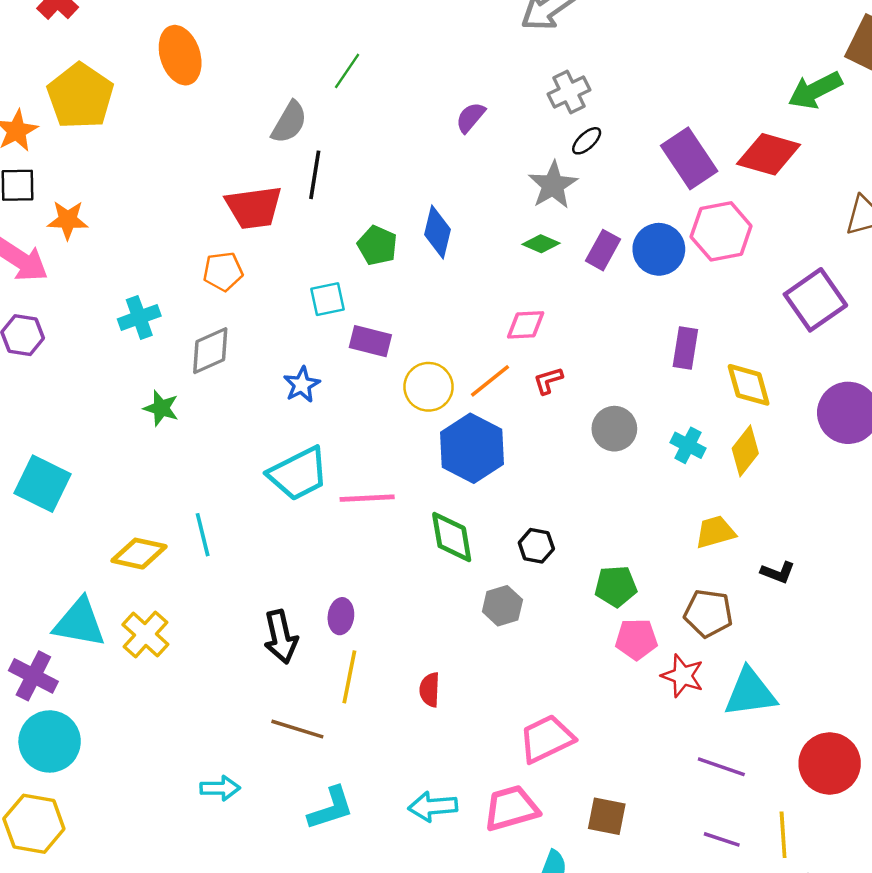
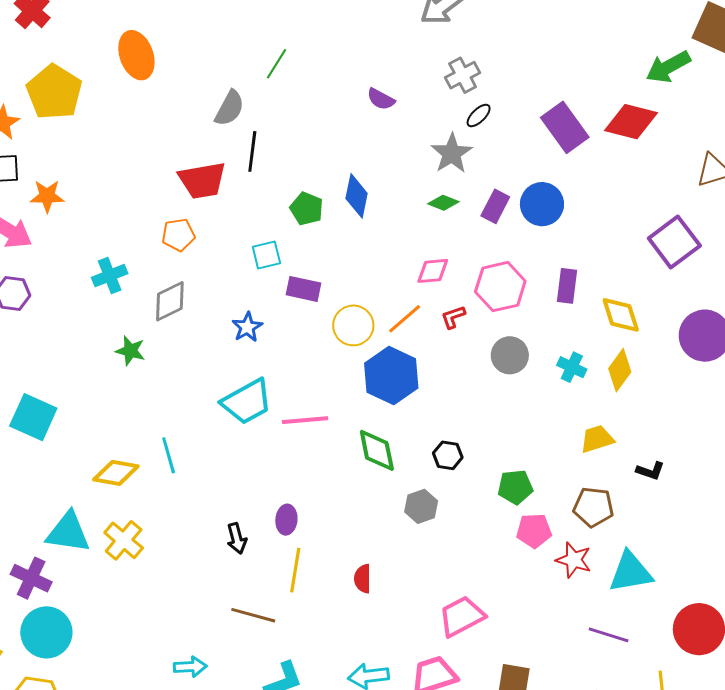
purple semicircle: (470, 117) -> (381, 99), turned -100
pink hexagon: (721, 231) -> (500, 287), moved
black arrow: (281, 637) -> (237, 539), size x0.7

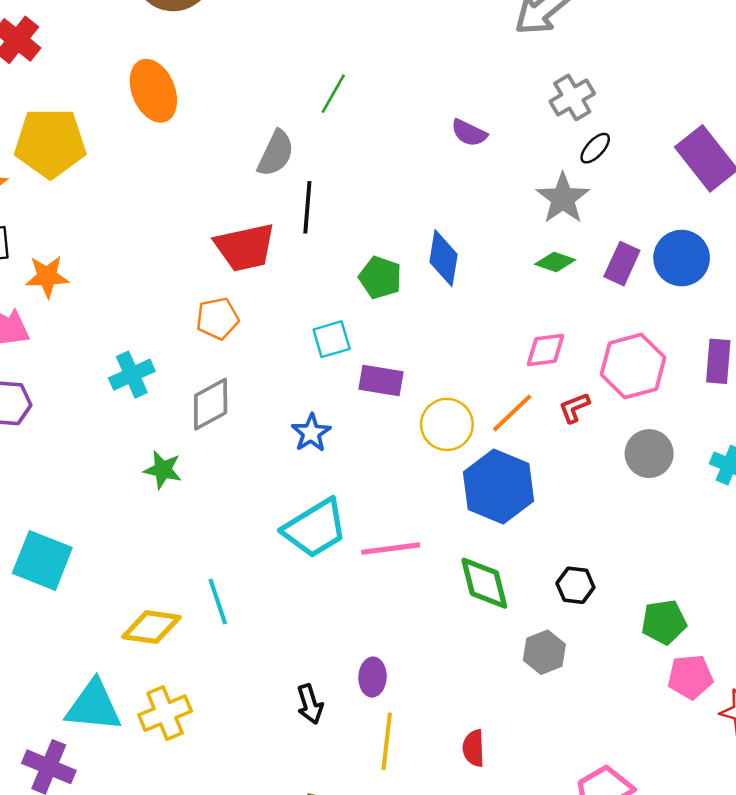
yellow pentagon: (54, 92) -> (50, 143), turned -30
yellow cross: (124, 540) -> (165, 713), turned 30

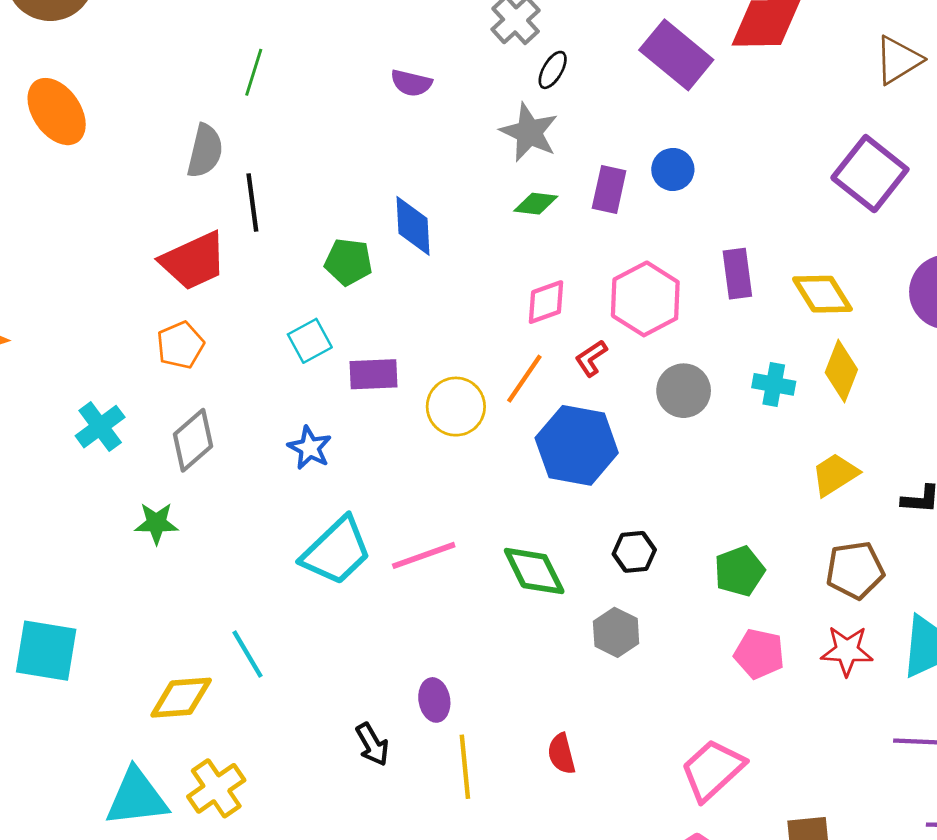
blue circle: (682, 258) -> (673, 169), size x0.7
blue hexagon: (499, 486) -> (577, 445), moved
pink pentagon: (690, 677) -> (759, 654), moved, turned 30

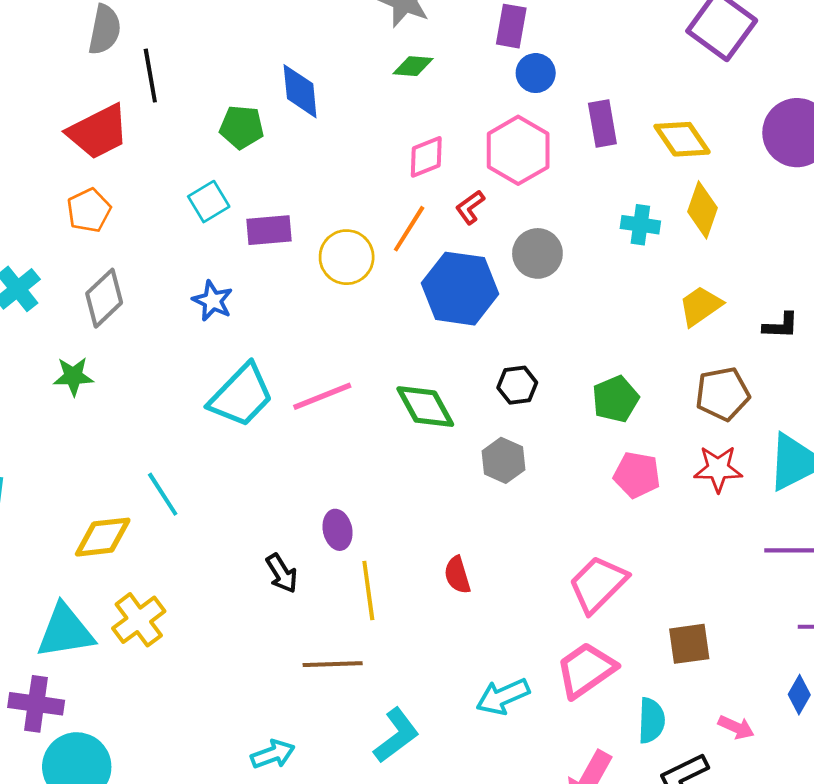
blue circle: (673, 169) -> (536, 73), moved
purple rectangle: (609, 190) -> (511, 26), moved
gray circle: (684, 391) -> (537, 253), moved

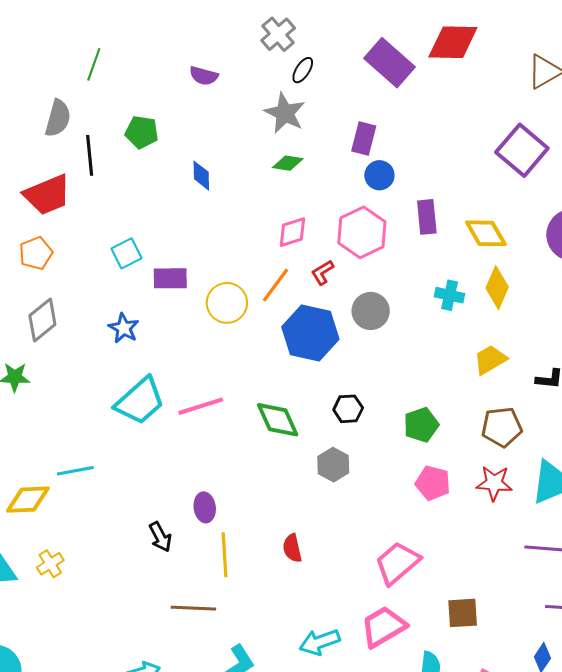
blue diamond: (300, 91) -> (201, 176), size x0.7
green pentagon: (242, 127) -> (142, 132), moved
cyan line: (163, 494) -> (75, 471), turned -72
yellow cross: (139, 620) -> (50, 564), size x0.7

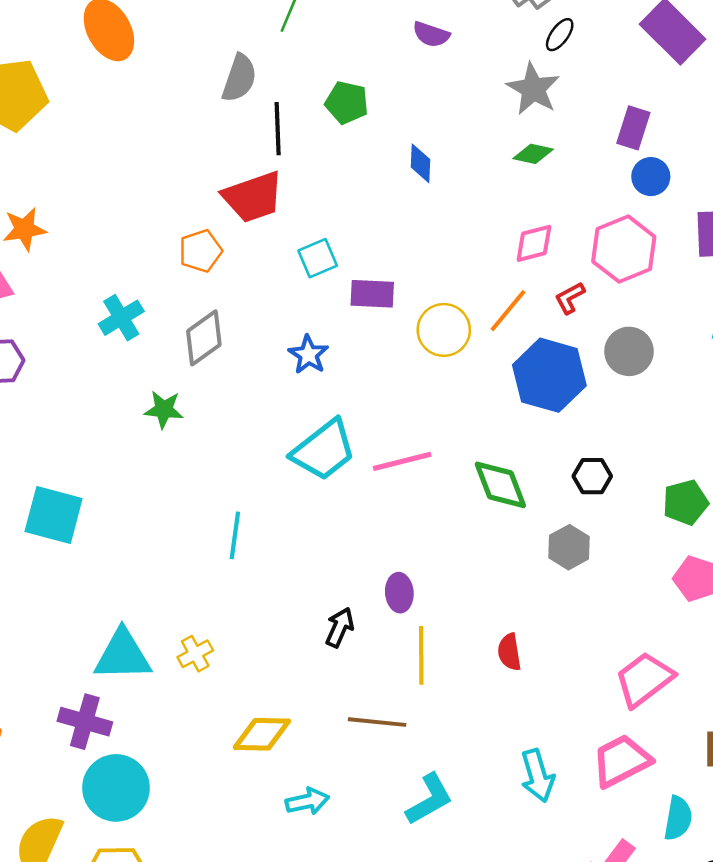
red trapezoid: (47, 195) -> (253, 197), moved
cyan line: (75, 471) -> (235, 535), turned -75
yellow diamond: (28, 500) -> (262, 734), moved
black arrow: (160, 537) -> (340, 627), turned -132
cyan arrow: (320, 642) -> (538, 776), turned -90

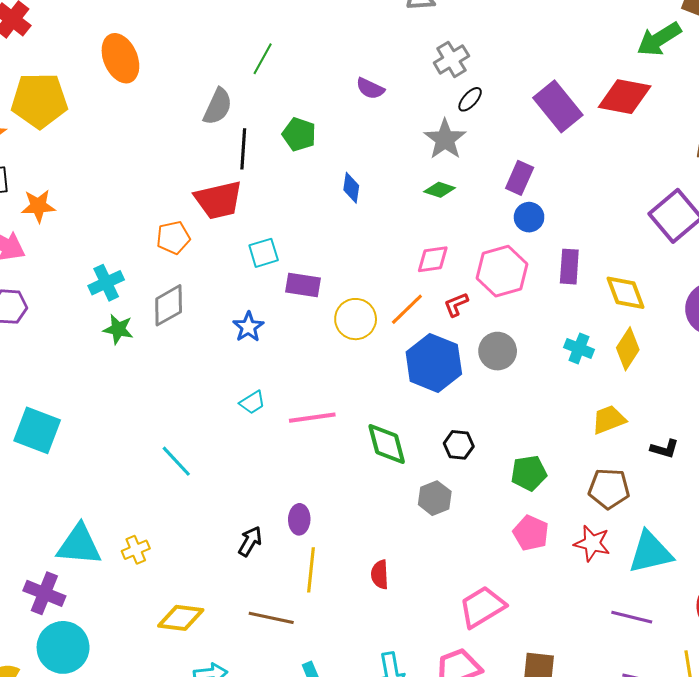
green star: (164, 410) -> (118, 329), moved
cyan trapezoid: (324, 450) -> (252, 402), size x0.5
cyan line: (235, 535) -> (176, 461), turned -57

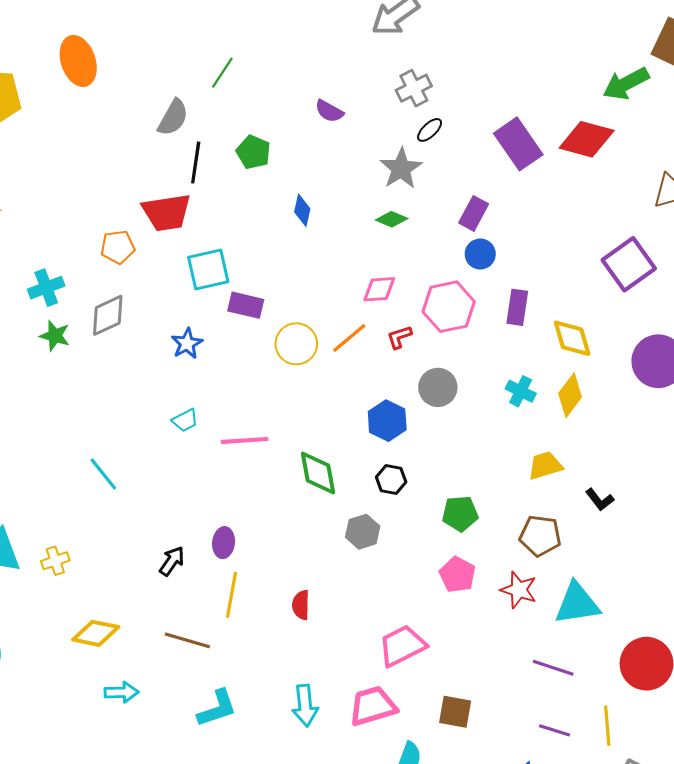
cyan square: (264, 253) -> (208, 270), size x1.4
blue hexagon: (434, 363) -> (387, 421), moved, size x0.7
black L-shape: (665, 449) -> (600, 500), turned 32

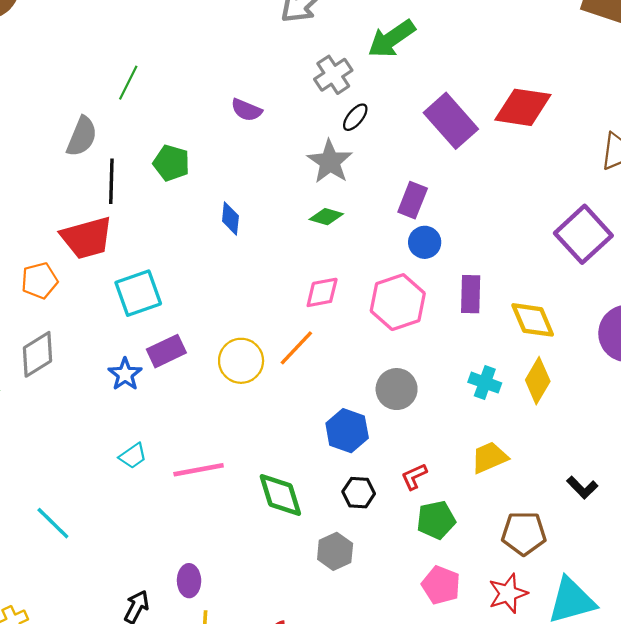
green arrow: (626, 84) -> (391, 39), moved
purple rectangle: (246, 305) -> (166, 351), moved, turned -32
red L-shape: (399, 337) -> (414, 476), moved
yellow trapezoid: (545, 466) -> (489, 458), moved
red star: (519, 590) -> (508, 593), turned -30

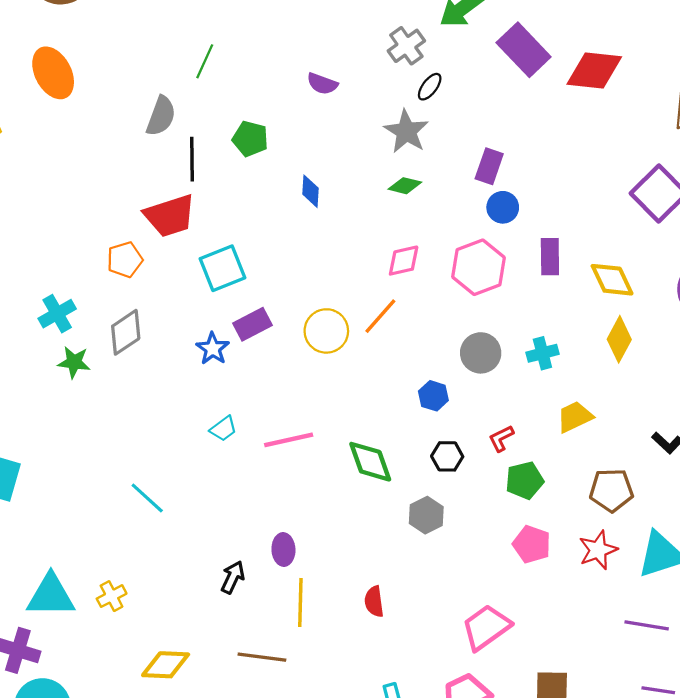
purple rectangle: (451, 121) -> (524, 50), moved
cyan cross: (485, 383) -> (542, 353), moved, turned -32
blue hexagon: (347, 431) -> (433, 396), size x0.7

